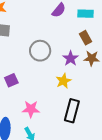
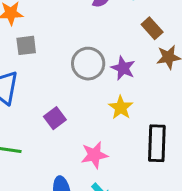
purple star: (71, 58) -> (123, 68), moved
yellow star: (63, 81) -> (121, 108), moved

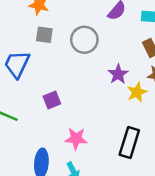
gray circle: (88, 64) -> (84, 40), moved
yellow star: (121, 108) -> (137, 92), moved

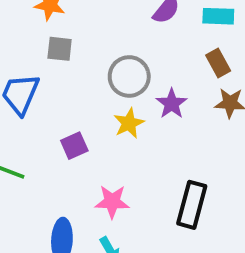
gray circle: (84, 40) -> (129, 76), moved
yellow star: (137, 92) -> (129, 123), moved

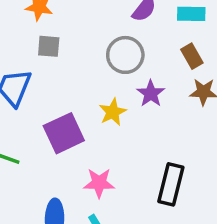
gray circle: (129, 76) -> (125, 55), moved
purple square: (74, 146) -> (64, 133), size x1.6

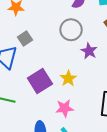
gray square: (49, 46) -> (25, 38), moved, turned -32
yellow star: (113, 112) -> (68, 78), moved

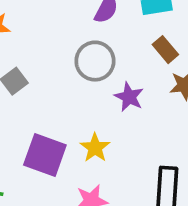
purple square: (40, 81) -> (45, 155), turned -35

